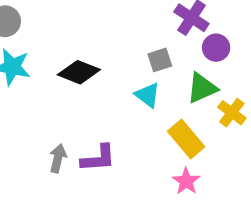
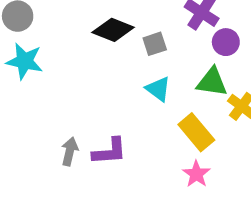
gray square: (160, 60) -> (155, 44), moved
black diamond: (79, 72) -> (113, 30), moved
green triangle: (202, 88) -> (212, 82), turned 32

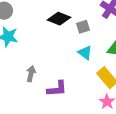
gray arrow: (70, 151) -> (31, 74), moved

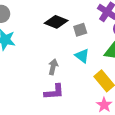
gray arrow: (31, 74) -> (53, 67), moved

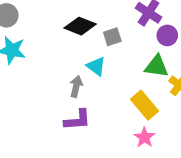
cyan triangle: (82, 56) -> (96, 66), moved

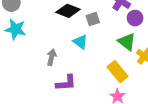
green triangle: (157, 66) -> (127, 42), turned 30
gray arrow: (76, 86) -> (52, 57), moved

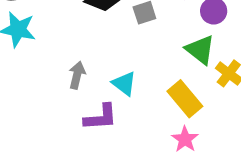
cyan triangle: (80, 42) -> (124, 84), moved

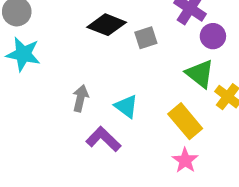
purple L-shape: (101, 117) -> (103, 139), turned -132

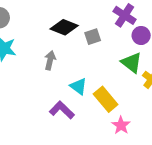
gray arrow: (80, 98) -> (50, 60), moved
yellow rectangle: (185, 121) -> (106, 99), moved

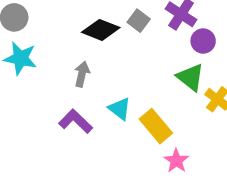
gray square: (93, 37) -> (139, 21), moved, turned -35
purple L-shape: (62, 110) -> (76, 121), moved

